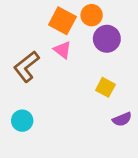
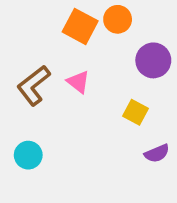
purple circle: (107, 39) -> (153, 60), moved
pink triangle: (62, 50) -> (78, 82), moved

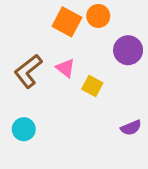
yellow square: (135, 112) -> (92, 86), moved

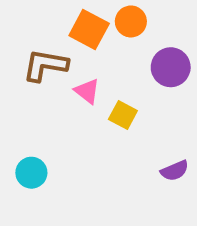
brown L-shape: (28, 71) -> (45, 65), moved, turned 48

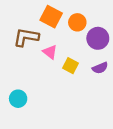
orange circle: (131, 21) -> (77, 22), moved
purple semicircle: (175, 171) -> (100, 68), moved

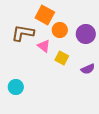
orange circle: (77, 22) -> (60, 30), moved
purple semicircle: (100, 68) -> (88, 69), moved

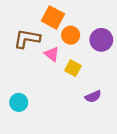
purple semicircle: (88, 69) -> (93, 97), moved

